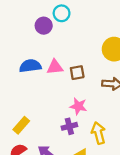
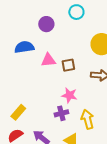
cyan circle: (62, 13) -> (76, 12), moved
purple circle: (44, 26) -> (46, 24), moved
blue semicircle: (30, 66) -> (24, 47), moved

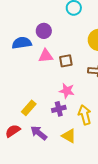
purple circle: (46, 24) -> (44, 31), moved
yellow rectangle: (18, 112) -> (29, 108), moved

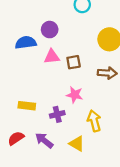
yellow rectangle: (29, 108) -> (27, 106), moved, turned 56
purple cross: (59, 109) -> (57, 114), moved

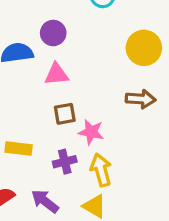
brown square: (74, 62) -> (65, 114), moved
yellow arrow: (94, 121) -> (101, 170), moved

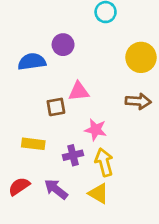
pink triangle: (56, 74) -> (79, 91), moved
brown square: (65, 114) -> (56, 107), moved

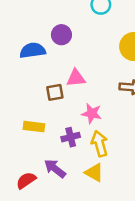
red semicircle: (19, 186) -> (26, 180), moved

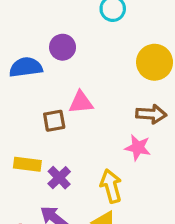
pink star: (92, 113) -> (138, 148), moved
purple cross: (71, 137) -> (59, 178), moved, turned -30

